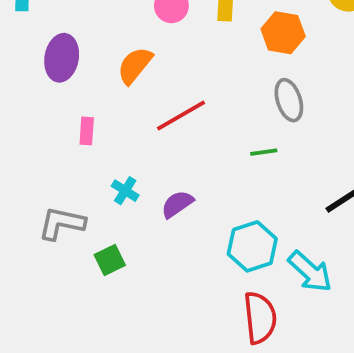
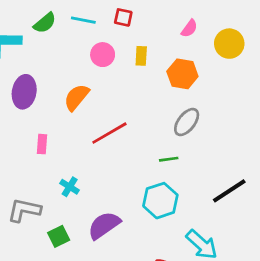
gray ellipse: (289, 100) -> (187, 122), turned 56
purple semicircle: (177, 204) -> (104, 225), moved, size x1.4
cyan hexagon: (252, 246) -> (160, 201), moved

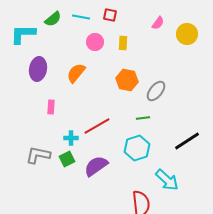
orange hexagon: (182, 74) -> (127, 80), moved
red line: (109, 133) -> (97, 126), moved
cyan cross: (70, 187) -> (71, 138), turned -32
green square: (59, 236) -> (67, 159), moved

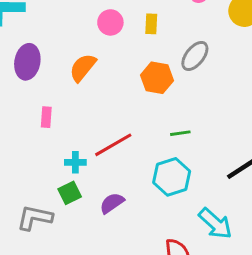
gray ellipse: (156, 91) -> (195, 56), moved
gray L-shape: (38, 155) -> (35, 218), moved
purple semicircle: (96, 166) -> (112, 203), size x0.7

